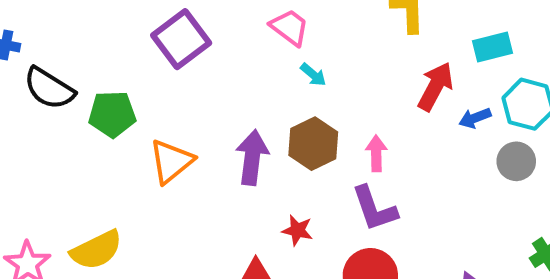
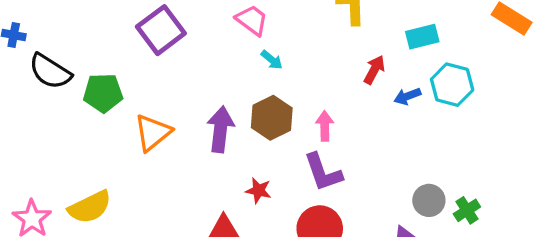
red arrow: (435, 86) -> (374, 70), size x0.7
gray circle: (516, 161) -> (429, 200), moved

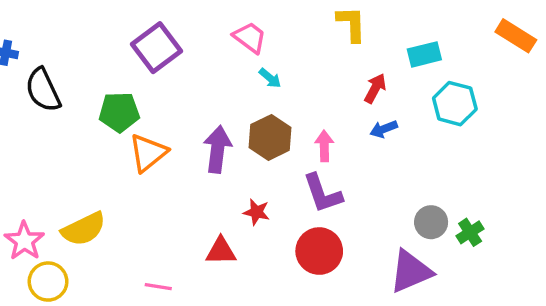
black semicircle: (50, 71) -> (43, 90), turned 33
green pentagon: (103, 93) -> (119, 112), moved
blue arrow: (407, 96) -> (384, 129), moved

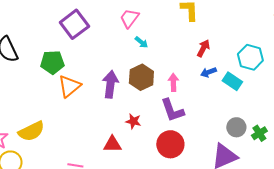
pink trapezoid: (250, 37) -> (129, 18), turned -90
cyan rectangle: (424, 54) -> (232, 81), moved, turned 48

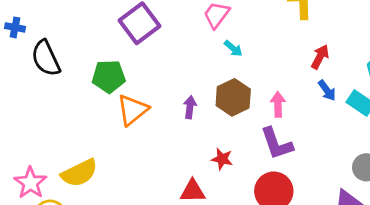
blue arrow: (208, 72) -> (327, 90), turned -105
purple arrow: (110, 84) -> (190, 107), size x0.6

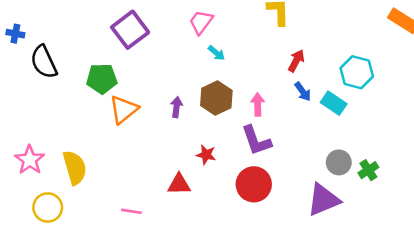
yellow semicircle: (79, 173) -> (75, 168), turned -80
pink star: (30, 183) -> (30, 160), moved

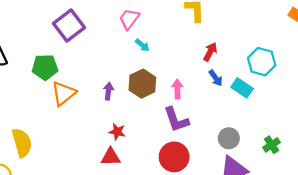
red star: (206, 155) -> (117, 132), moved
gray circle: (339, 162) -> (229, 138), moved

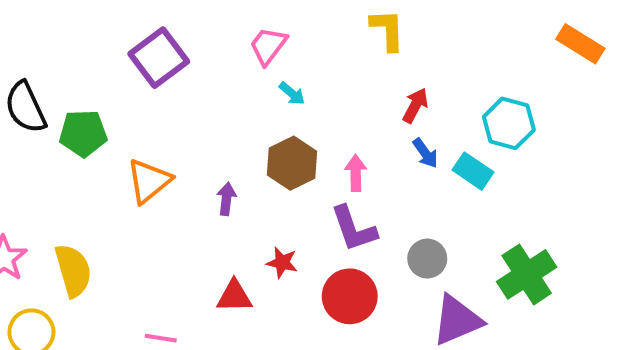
green pentagon: (45, 67) -> (83, 133), moved
purple arrow: (108, 91) -> (226, 199), moved
red star: (117, 132) -> (282, 263), moved
gray circle: (229, 138) -> (427, 259), moved
green cross: (272, 145) -> (527, 274), size x1.8

